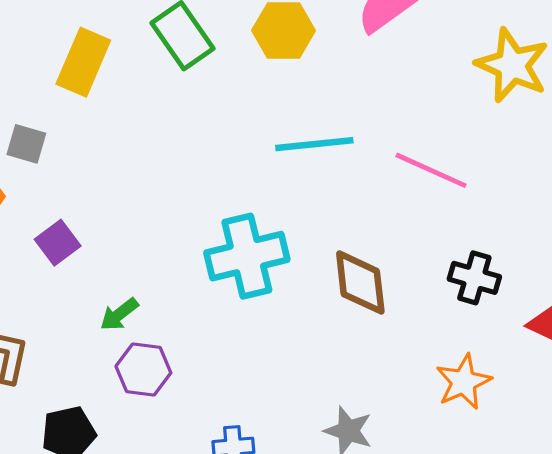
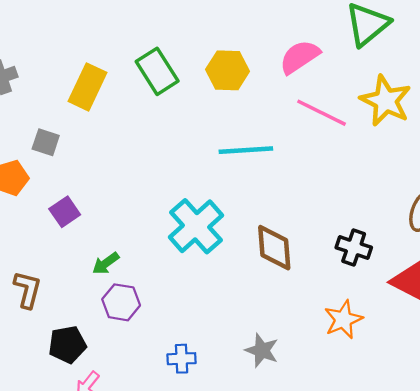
pink line: (431, 170) -> (321, 113), moved
cyan cross: (247, 256) -> (196, 226), turned -30

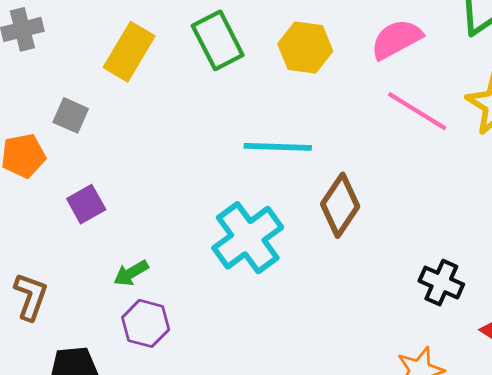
cyan line: (246, 150) -> (278, 147), moved
brown diamond: (274, 248) -> (340, 205), moved, turned 33

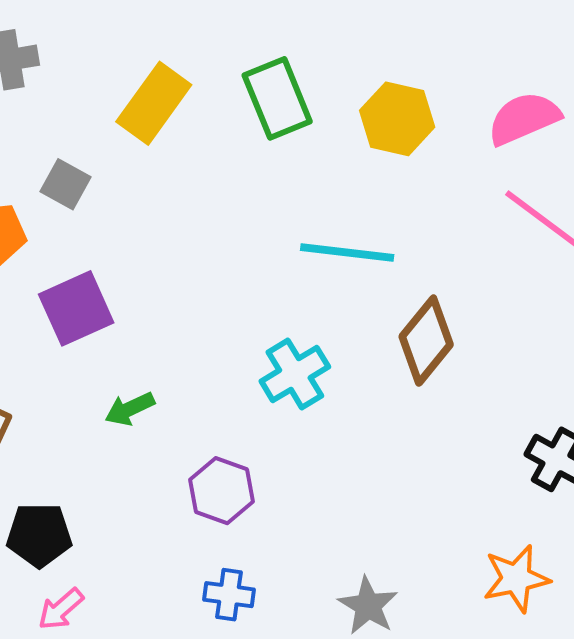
purple square: (86, 204) -> (76, 308), size x1.4
cyan cross: (248, 238) -> (295, 374), size x0.7
purple hexagon: (146, 323) -> (221, 491), moved

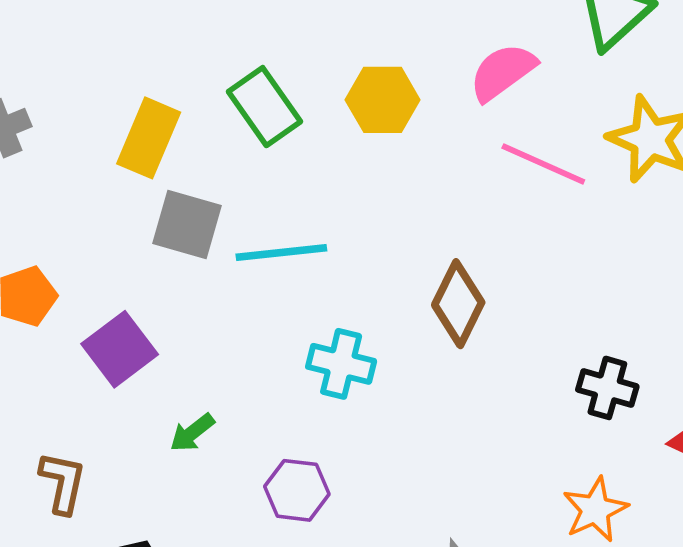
gray square: (65, 184) -> (187, 225), moved, size x1.5
cyan line: (347, 252) -> (281, 252), moved
cyan cross: (295, 374) -> (341, 364), turned -32

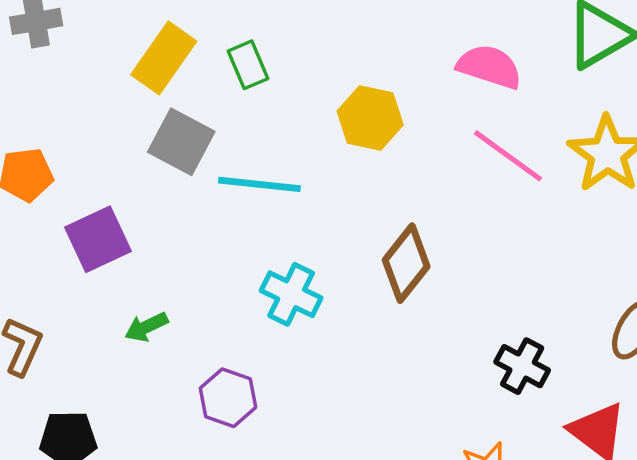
pink semicircle: (503, 72) -> (489, 67), turned 42
yellow hexagon: (383, 100) -> (370, 118), moved
green rectangle: (265, 107) -> (248, 65), moved, size x0.7

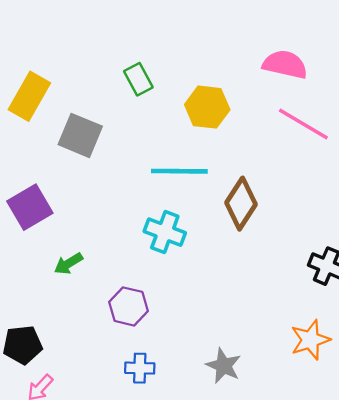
yellow rectangle: (164, 58) -> (29, 96), moved
green rectangle: (248, 65) -> (138, 79), moved
cyan line: (259, 184) -> (179, 171), moved

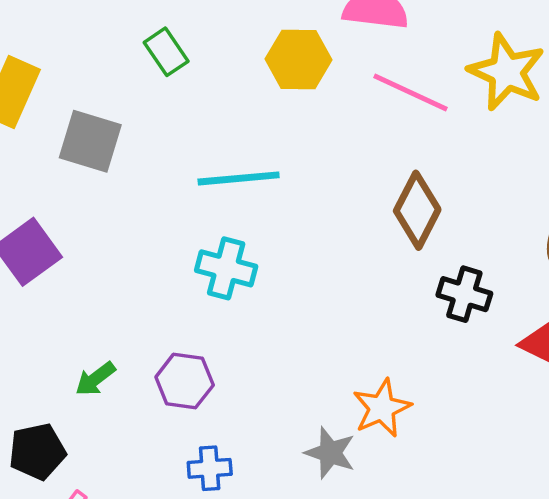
yellow hexagon: (207, 107) -> (299, 59), moved
brown diamond: (241, 204) -> (417, 210), moved
green arrow: (68, 264) -> (95, 379), moved
orange star: (310, 340) -> (382, 408), moved

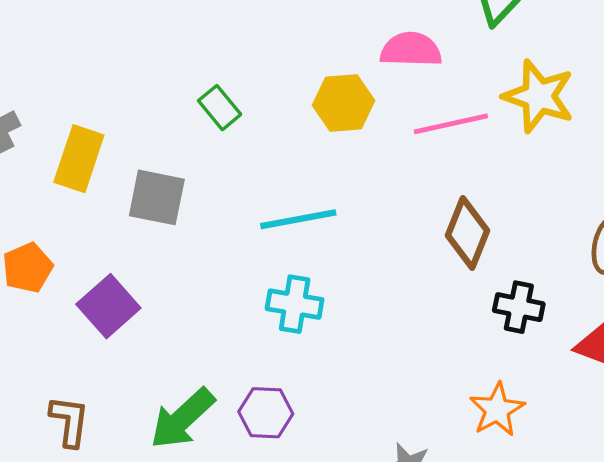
pink line: (411, 93) -> (451, 124), turned -32
green arrow: (95, 379) -> (182, 419), size x1.8
orange star: (382, 408) -> (497, 410), moved

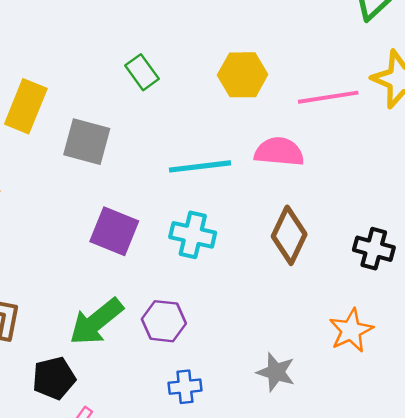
pink semicircle: (411, 50) -> (279, 152), moved
brown diamond: (467, 233) -> (289, 235), moved
purple square: (108, 306) -> (114, 231), moved, turned -30

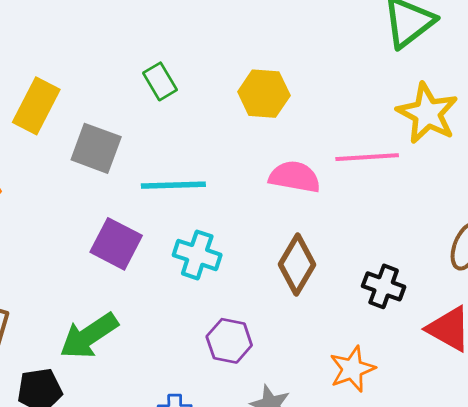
pink line: (328, 97) -> (367, 157), moved
cyan line: (200, 166) -> (173, 185), moved
purple hexagon: (164, 321) -> (229, 341), moved

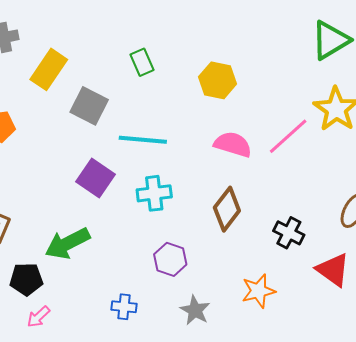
pink line: (367, 157) -> (288, 136), turned -45
cyan cross: (197, 255) -> (154, 193), turned -32

